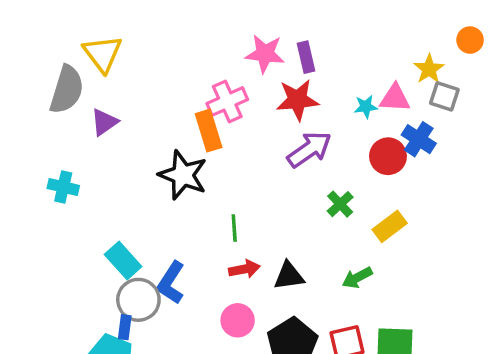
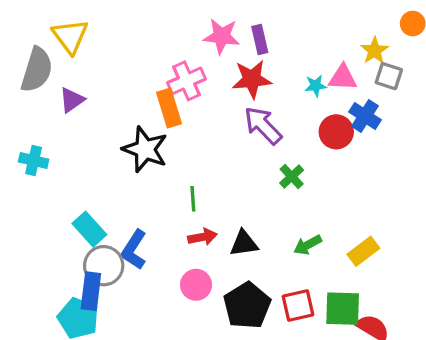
purple arrow: (309, 149) -> (263, 125), turned -99
yellow rectangle: (390, 226) -> (363, 251), moved
blue rectangle: (125, 327) -> (91, 291), size x1.6

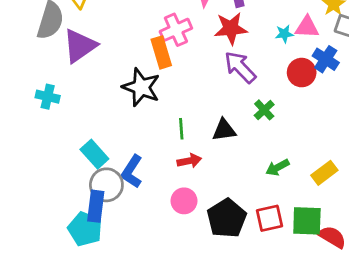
purple triangle: (72, 100) -> (80, 46), size x1.6
black triangle: (244, 243) -> (224, 130), moved

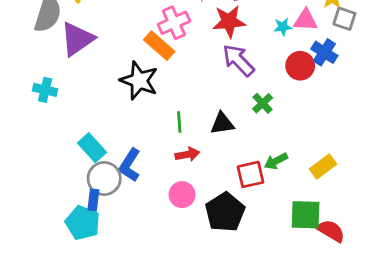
orange rectangle: (161, 52) -> (159, 46), turned -32
blue rectangle: (96, 206) -> (93, 200), size x0.7
red square: (270, 218) -> (250, 174), moved

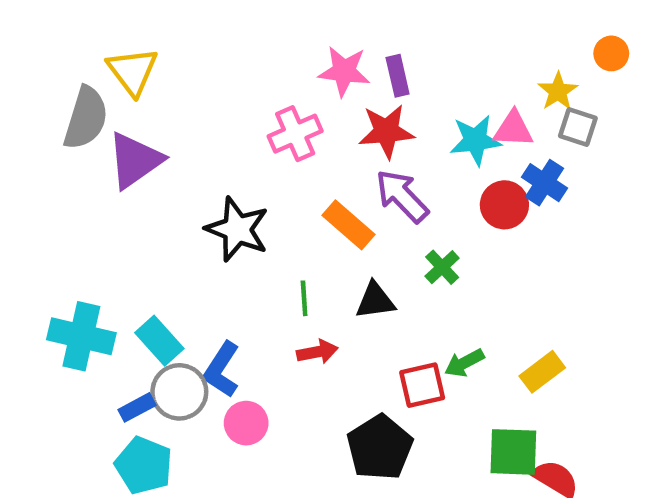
cyan star: (283, 27) -> (475, 140), size x1.6
orange rectangle: (159, 46) -> (349, 225), moved
cyan cross: (45, 90) -> (81, 336), moved, size x1.6
pink circle: (182, 195) -> (246, 423), moved
blue rectangle: (93, 200) -> (137, 407), moved, turned 55

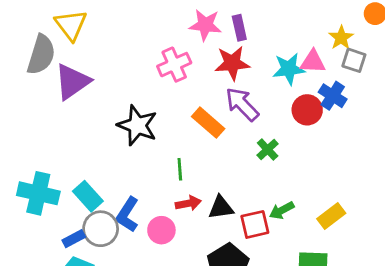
black triangle: (375, 301) -> (221, 207), moved
pink circle: (246, 423) -> (161, 230), moved

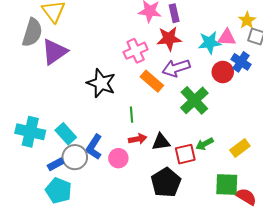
pink cross: (174, 65) -> (136, 51), moved
purple arrow: (242, 104) -> (176, 68), turned -64
green cross: (268, 149) -> (194, 100), size x1.8

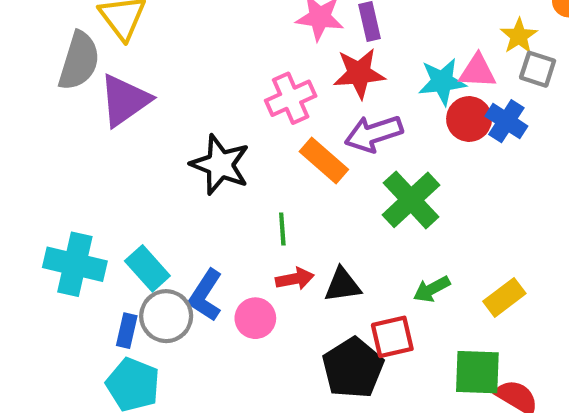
red circle: (223, 72) -> (469, 119), moved
red square: (185, 154) -> (392, 337), moved
blue rectangle: (56, 164) -> (127, 331), turned -49

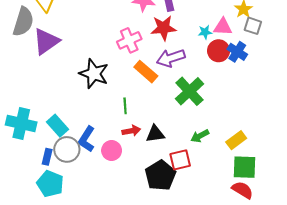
cyan star: (442, 82) -> (205, 32), size x0.6
green square: (477, 372) -> (245, 167), moved

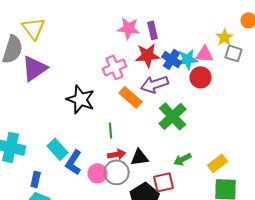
cyan star: (205, 32) -> (188, 59), size x1.5
blue cross: (237, 52) -> (172, 59), moved
cyan rectangle: (58, 126) -> (58, 149), moved
gray circle: (67, 149) -> (117, 172), moved

